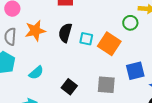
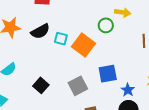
black semicircle: (65, 33) -> (40, 31), turned -138
gray square: (106, 85) -> (78, 86), turned -36

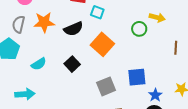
cyan square: (61, 39) -> (97, 12), moved
orange square: (83, 45) -> (102, 44), moved
black square: (41, 85) -> (72, 64), moved

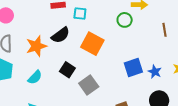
orange star: (44, 22) -> (36, 46), moved
gray square: (106, 86) -> (89, 85), moved
blue star: (155, 95) -> (155, 72), moved

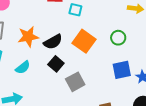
green circle: (125, 20) -> (118, 38), moved
black semicircle: (61, 35) -> (53, 42), moved

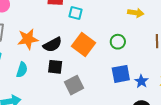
black square: (56, 64) -> (55, 67), turned -35
cyan semicircle: (23, 67) -> (22, 70), turned -35

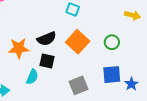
orange star: (28, 39) -> (19, 48), moved
cyan semicircle: (22, 70) -> (32, 77), moved
gray square: (74, 85) -> (78, 85), moved

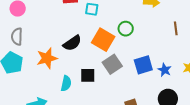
green circle: (112, 42) -> (126, 29), moved
black square: (47, 61) -> (88, 75), moved
gray square: (78, 85) -> (112, 64), moved

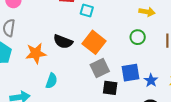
green circle: (126, 29) -> (138, 37), moved
black semicircle: (72, 43) -> (63, 42), turned 48
black square: (88, 75) -> (110, 88), moved

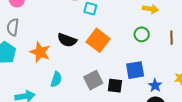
orange star: (36, 53) -> (40, 52), turned 30
gray square: (100, 68) -> (93, 80), moved
blue star: (151, 80) -> (155, 85), moved

